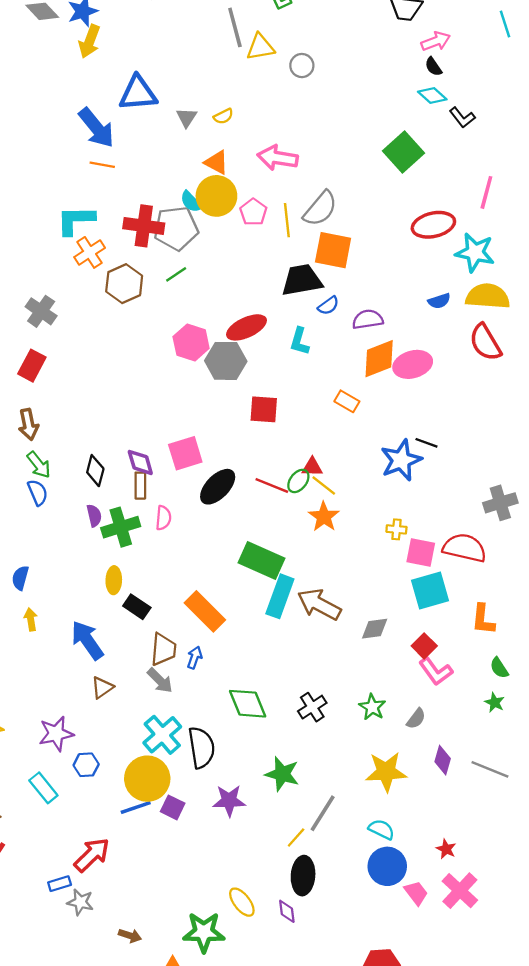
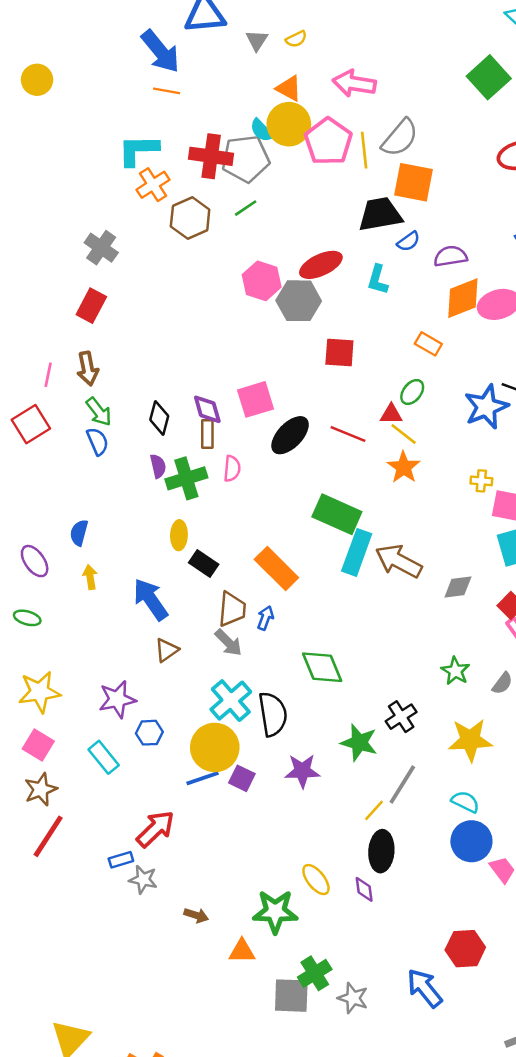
pink pentagon: (253, 212) -> (328, 141), size x1.6
green ellipse: (298, 481) -> (412, 392), moved
black cross: (312, 707) -> (401, 717), moved

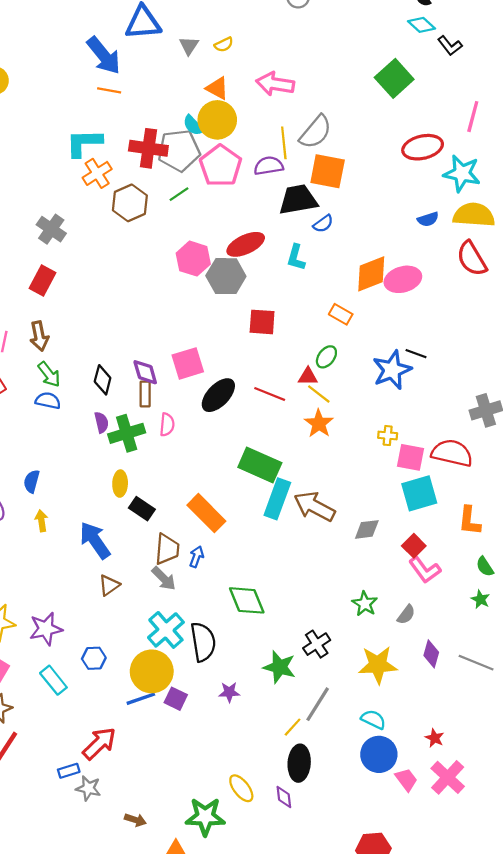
pink pentagon: (328, 141) -> (221, 166), moved
purple semicircle: (450, 256) -> (269, 166), moved
blue semicircle: (98, 441) -> (48, 401), turned -55
purple star: (117, 699) -> (46, 629), moved
purple star: (302, 771) -> (229, 692), size x0.7

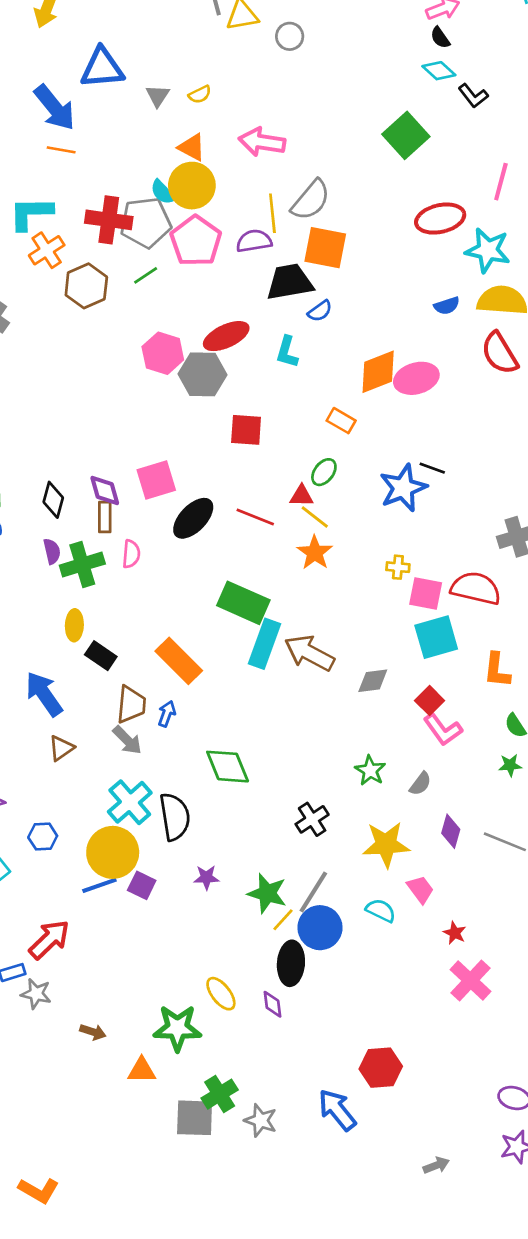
green star: (480, 599) -> (510, 765), turned -30
green star: (280, 667) -> (267, 893), moved
blue circle: (379, 754) -> (320, 928), moved
pink trapezoid: (406, 780) -> (420, 889), moved

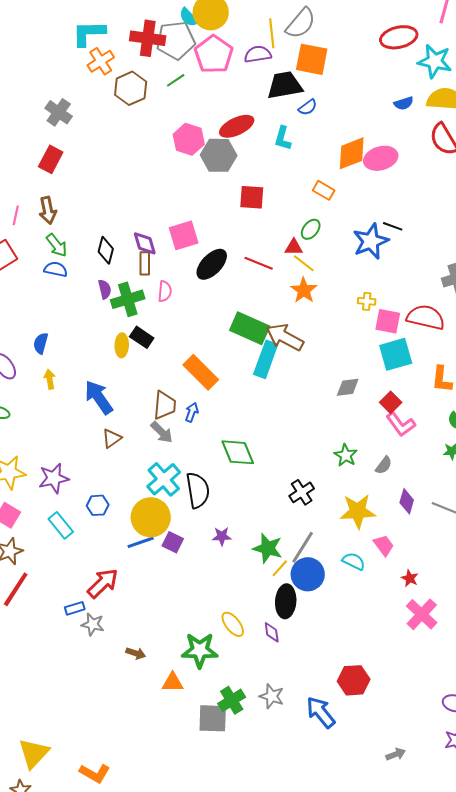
brown arrow: (309, 653) -> (285, 337), moved
black rectangle: (101, 656) -> (142, 337), moved
gray star: (261, 1120) -> (272, 696), moved

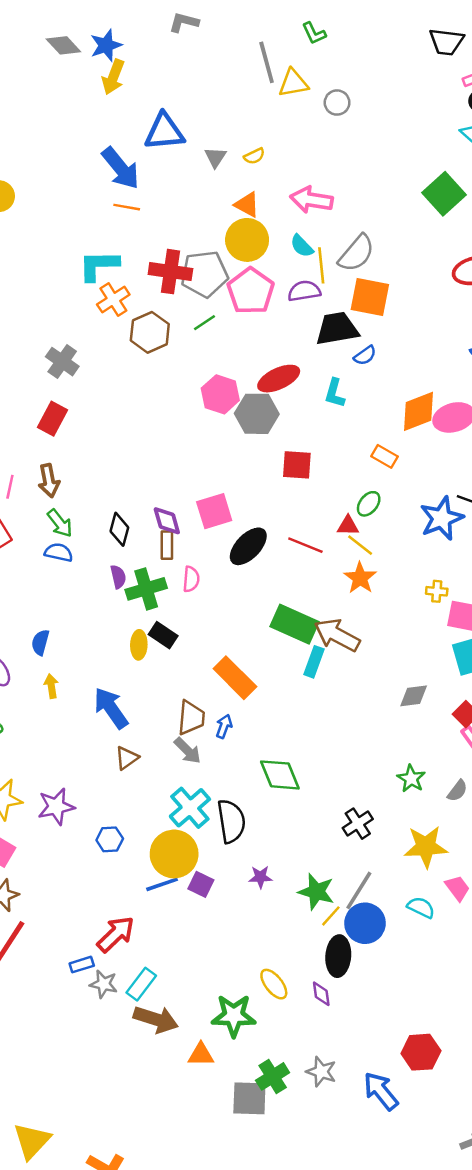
cyan semicircle: (189, 17) -> (302, 246), moved
cyan rectangle: (266, 359) -> (314, 662), size x0.7
cyan rectangle: (61, 525) -> (141, 984), moved, turned 76
brown arrow: (136, 653) -> (156, 1019), size x1.8

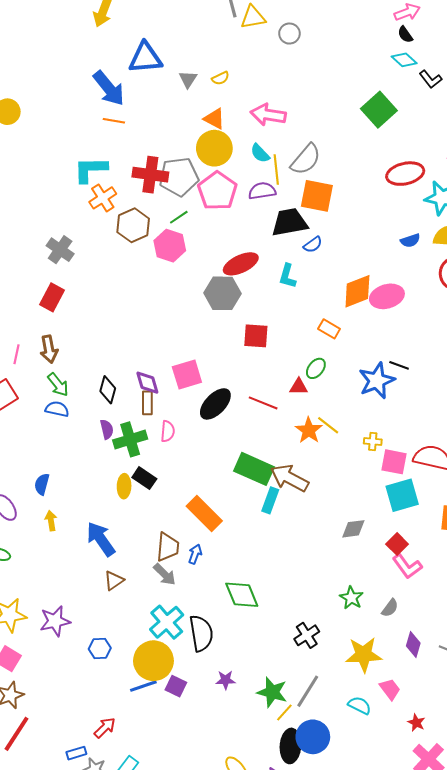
pink hexagon: (220, 394) -> (170, 246), moved
yellow line: (360, 545) -> (328, 425), moved
blue circle: (365, 923) -> (313, 737), moved
red arrow: (116, 934) -> (105, 728), size x0.7

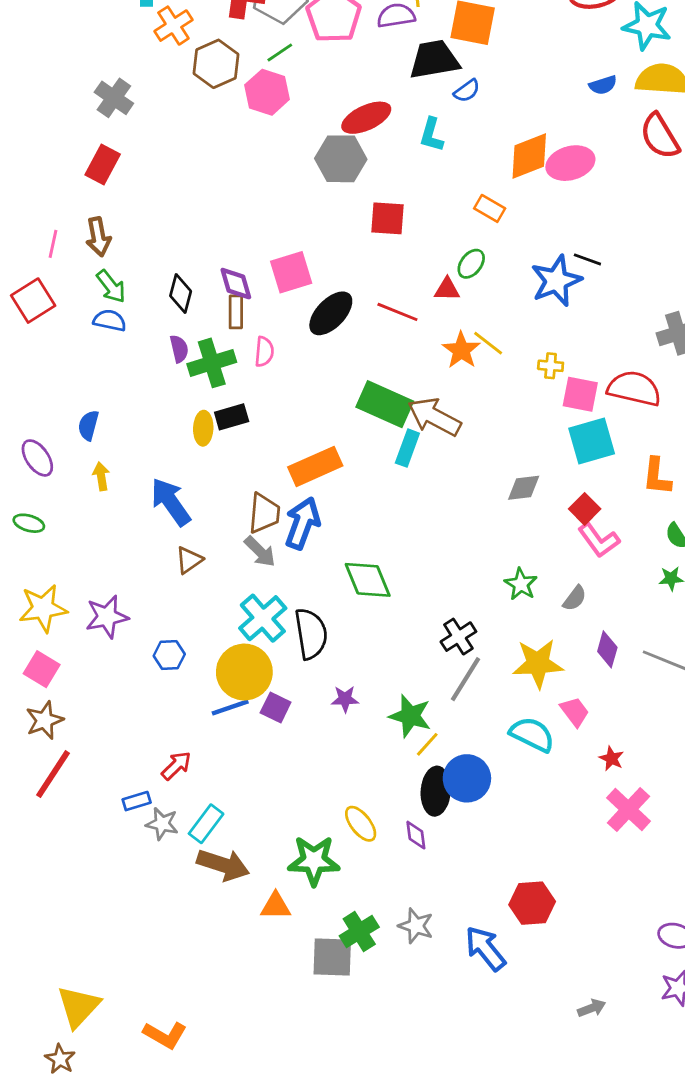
black rectangle: (144, 478) -> (232, 417), turned -50
orange rectangle: (204, 514) -> (315, 466), turned -69
blue arrow: (195, 554) -> (302, 523), size x1.8
gray line: (308, 691) -> (466, 679), moved
cyan semicircle: (359, 705) -> (532, 734), size x1.4

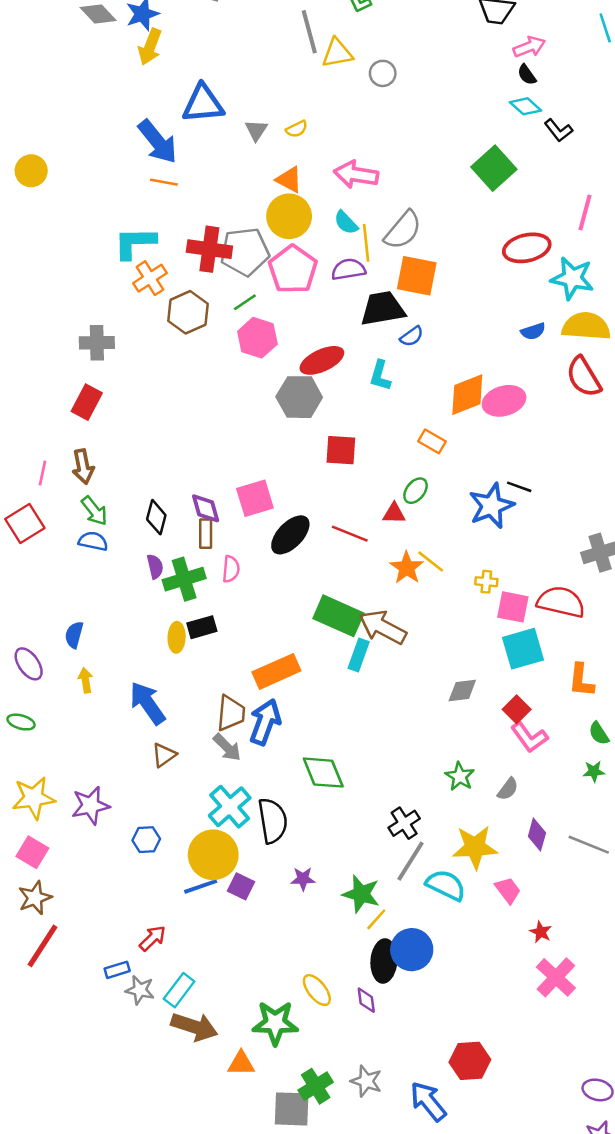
pink hexagon: (267, 92) -> (257, 338), moved
gray cross: (114, 98) -> (97, 343), turned -36
cyan semicircle: (532, 734) -> (446, 885), moved

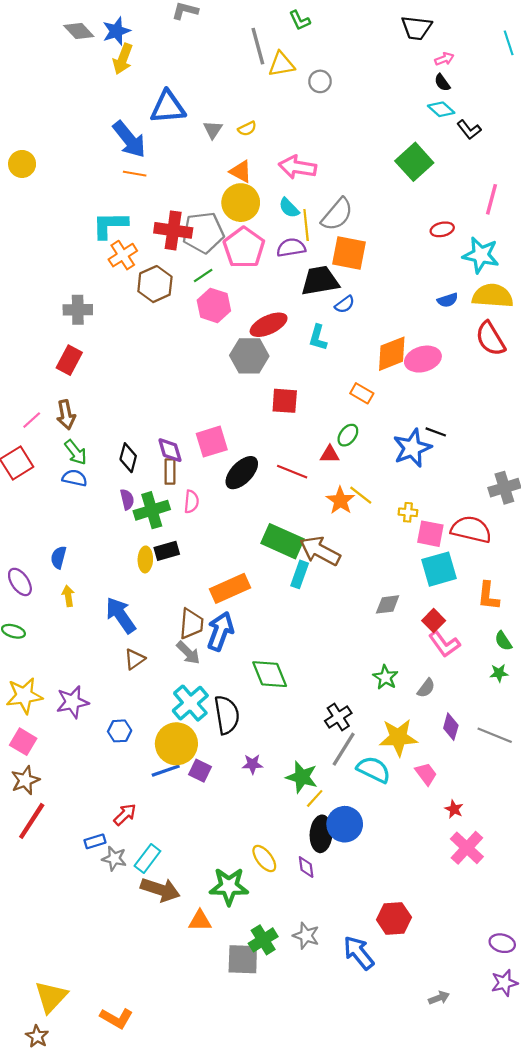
pink arrow: (529, 47) -> (444, 59), size x0.7
red ellipse: (527, 248) -> (442, 229), size x0.6
pink line: (43, 473) -> (32, 420), turned 36

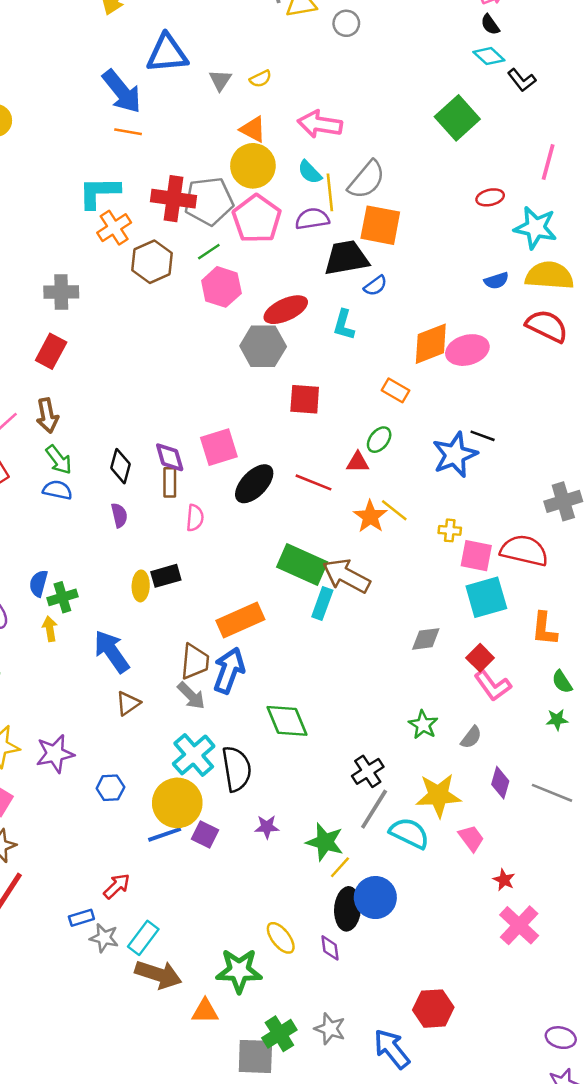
red semicircle: (490, 339) -> (547, 326), turned 147
green cross: (152, 510) -> (62, 597), moved, size x0.7

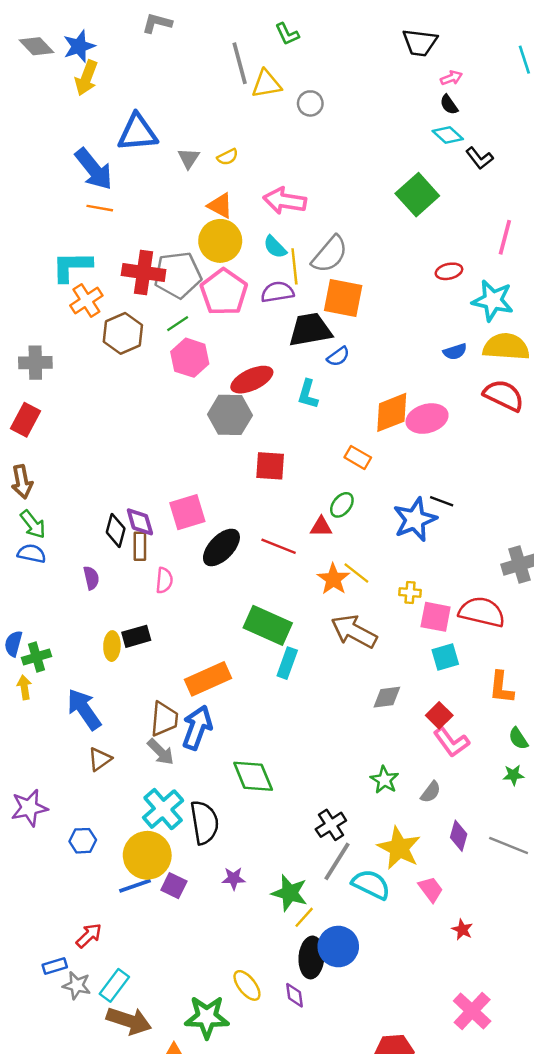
black diamond: (120, 466) -> (116, 530), moved
brown arrow: (346, 576) -> (354, 631), moved
cyan square: (486, 597) -> (445, 657), size x0.7
yellow star: (438, 795) -> (399, 848), turned 30
pink cross: (519, 925) -> (472, 1011), moved

